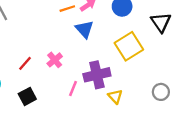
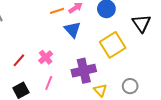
pink line: (73, 88) -> (49, 83), moved
gray circle: (161, 92) -> (130, 86), moved

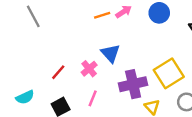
blue triangle: (72, 29) -> (111, 53), moved
yellow square: (113, 45) -> (169, 73), moved

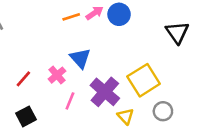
blue circle: (159, 13) -> (119, 14), moved
purple cross: (133, 84) -> (105, 92), turned -36
pink line: (93, 98) -> (70, 101), moved

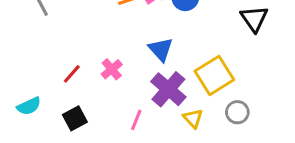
blue triangle: (80, 58) -> (161, 49), moved
pink line: (70, 101) -> (136, 120), moved

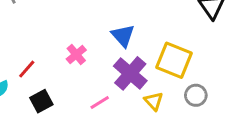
red line: (72, 74) -> (27, 69), moved
yellow square: (214, 75) -> (174, 60), turned -36
pink line: (136, 120) -> (100, 103), turned 36

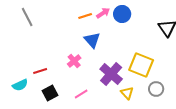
blue triangle: (123, 36) -> (92, 40), moved
red line: (27, 69) -> (40, 71), turned 32
pink line: (100, 103) -> (81, 94), moved

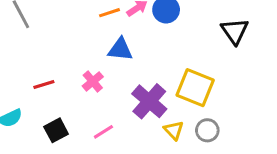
blue triangle: (92, 40) -> (120, 49), turned -42
red line: (40, 71) -> (44, 85), moved
gray circle: (156, 89) -> (207, 130), moved

